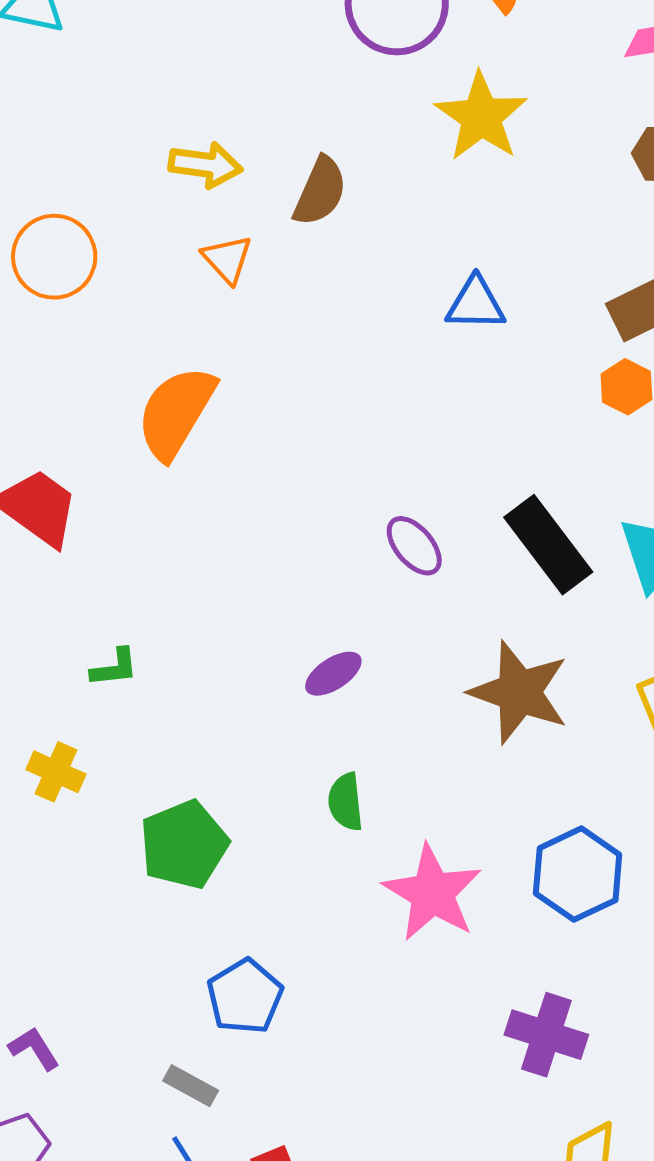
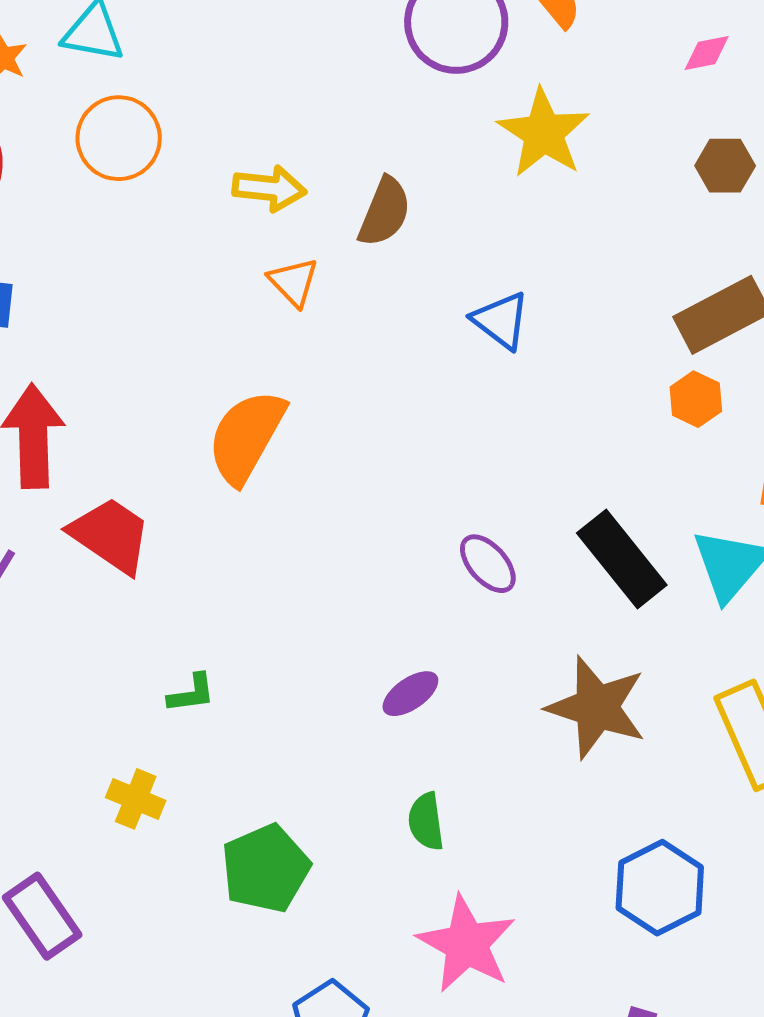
orange circle: (54, 257) -> (119, 138), moved
blue triangle: (476, 304) -> (501, 320), moved, turned 38
pink star: (432, 893) -> (466, 944), moved

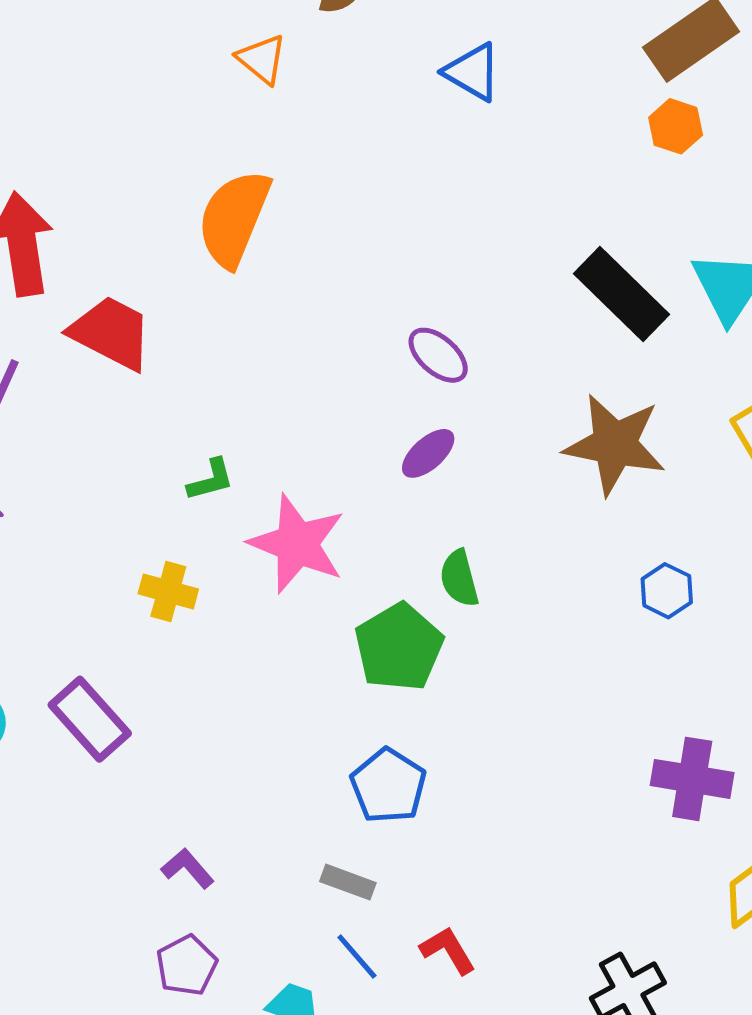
purple ellipse: (488, 564) -> (438, 355), moved
green pentagon: (266, 868) -> (399, 647), moved
blue hexagon: (660, 888) -> (667, 591), moved, size x0.6
pink star: (466, 944) -> (297, 544), moved

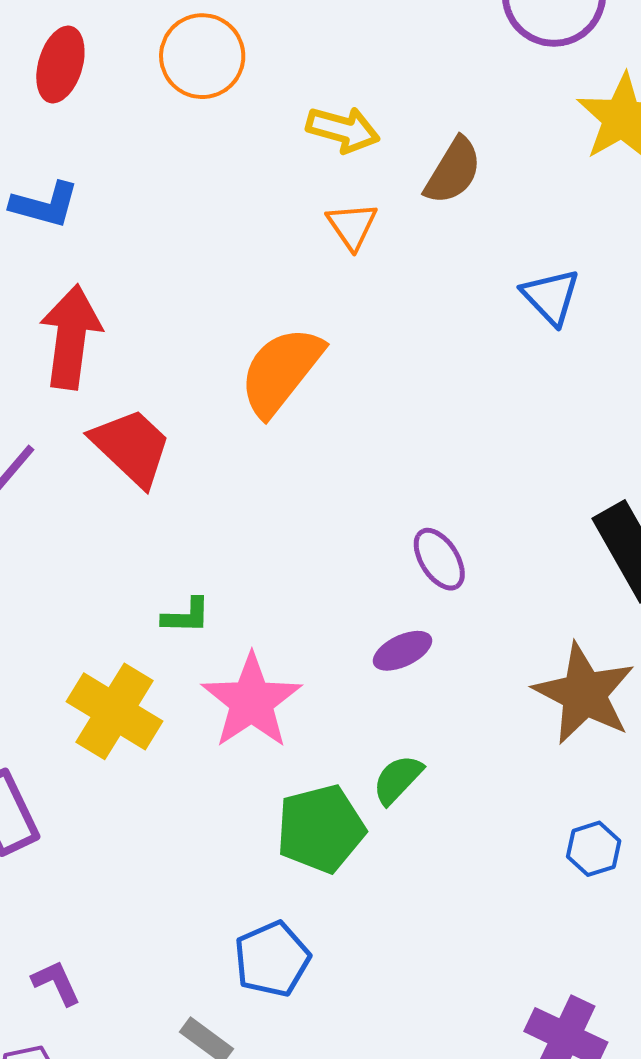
green semicircle: (459, 578) -> (398, 779), turned 42
yellow cross: (168, 591) -> (115, 711), size x1.6

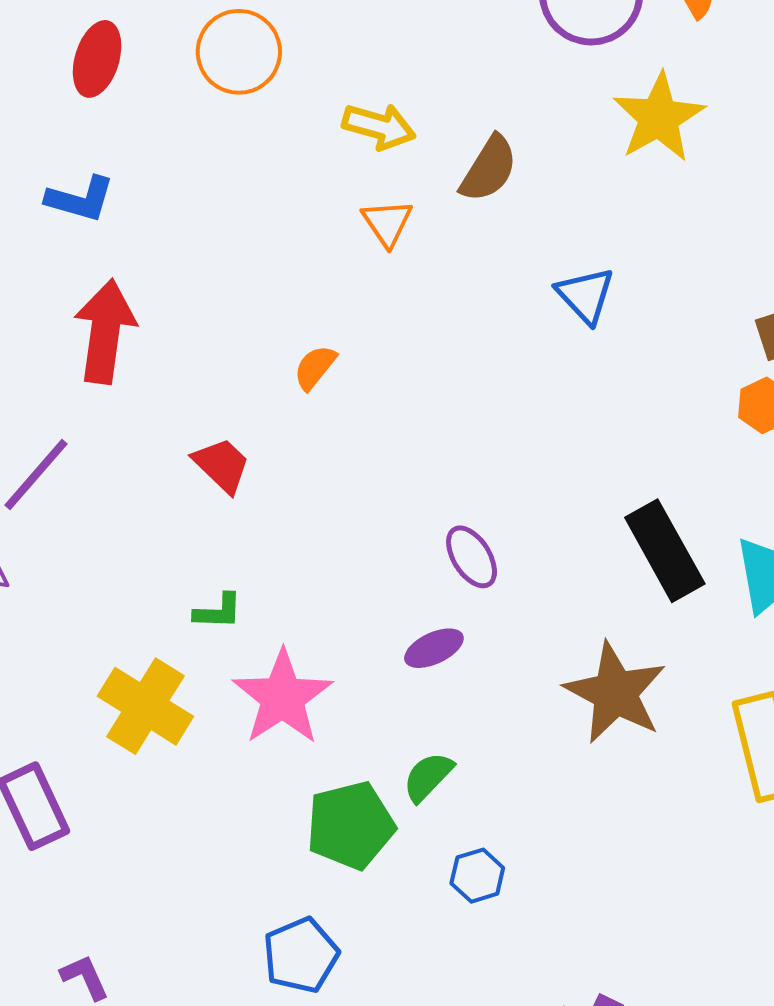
orange semicircle: (281, 371) -> (315, 367), size x0.5
red trapezoid: (131, 447) -> (222, 465), moved, size x0.7
blue hexagon: (594, 849) -> (477, 876), moved

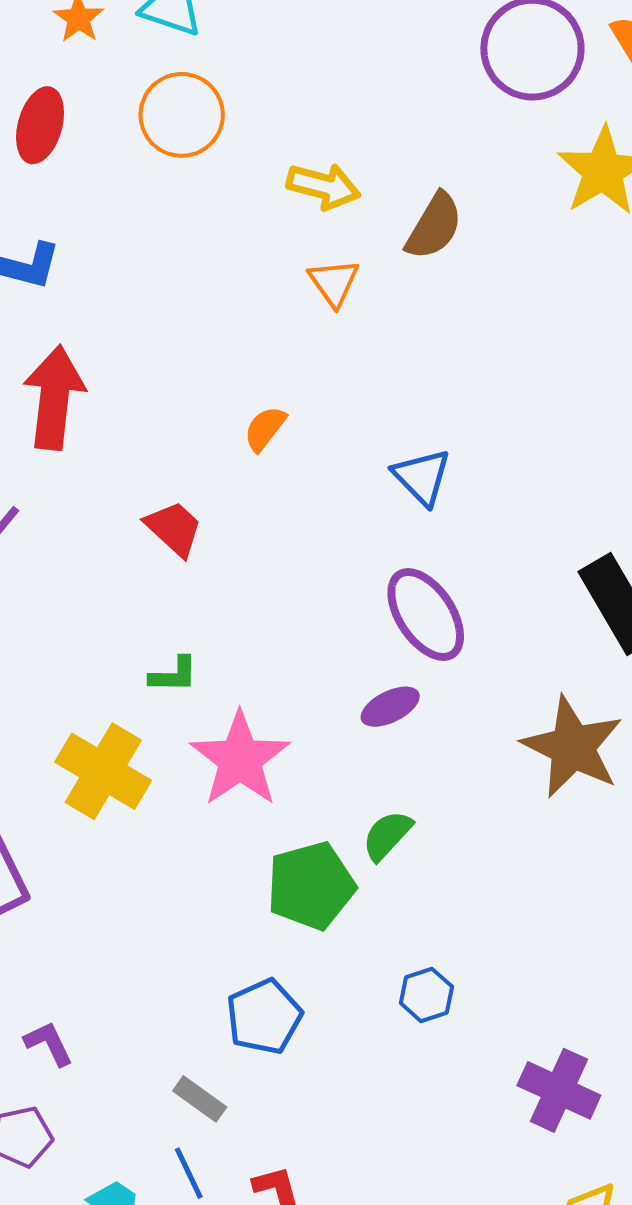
blue triangle: (585, 295) -> (422, 477), moved
purple ellipse: (472, 557) -> (426, 615), size x1.5
blue hexagon: (477, 876) -> (426, 995), moved

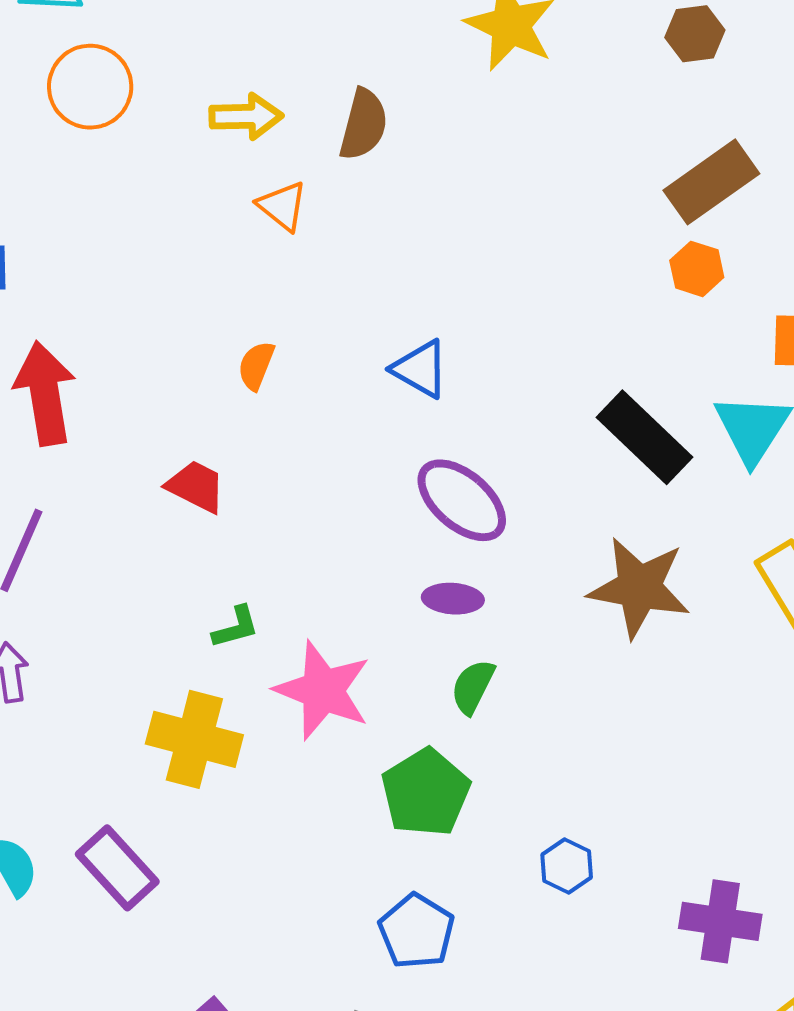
purple ellipse: (390, 707) -> (453, 599), turned 46
green semicircle: (387, 835) -> (473, 687), moved

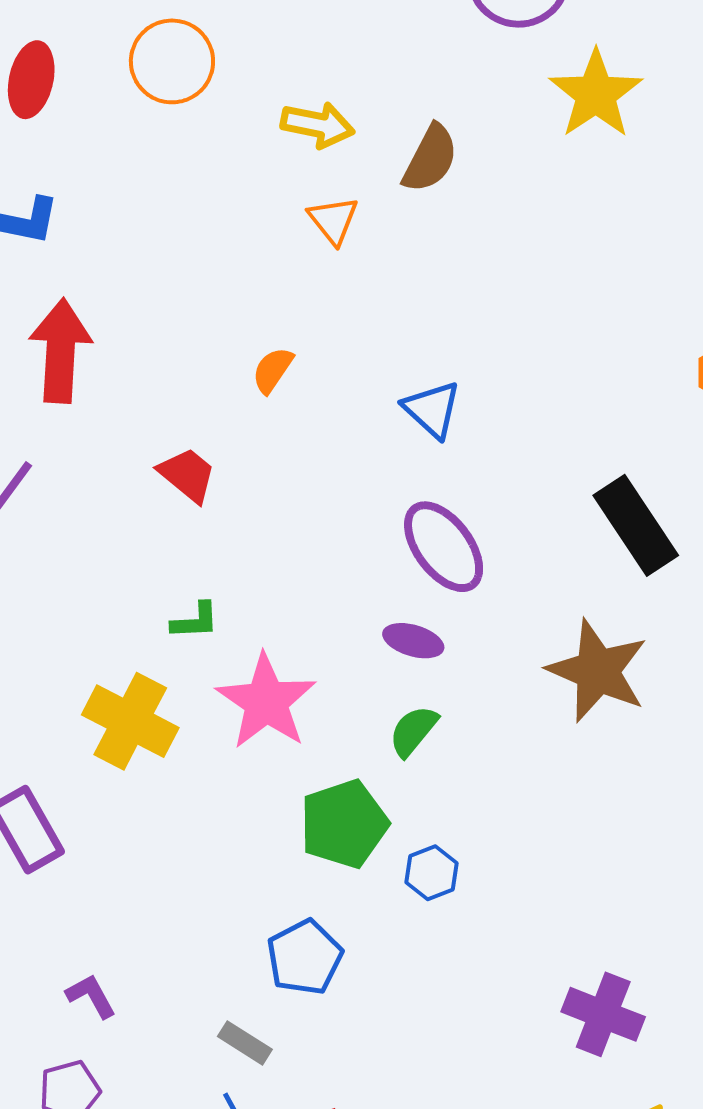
blue hexagon: (567, 866) -> (432, 873), moved

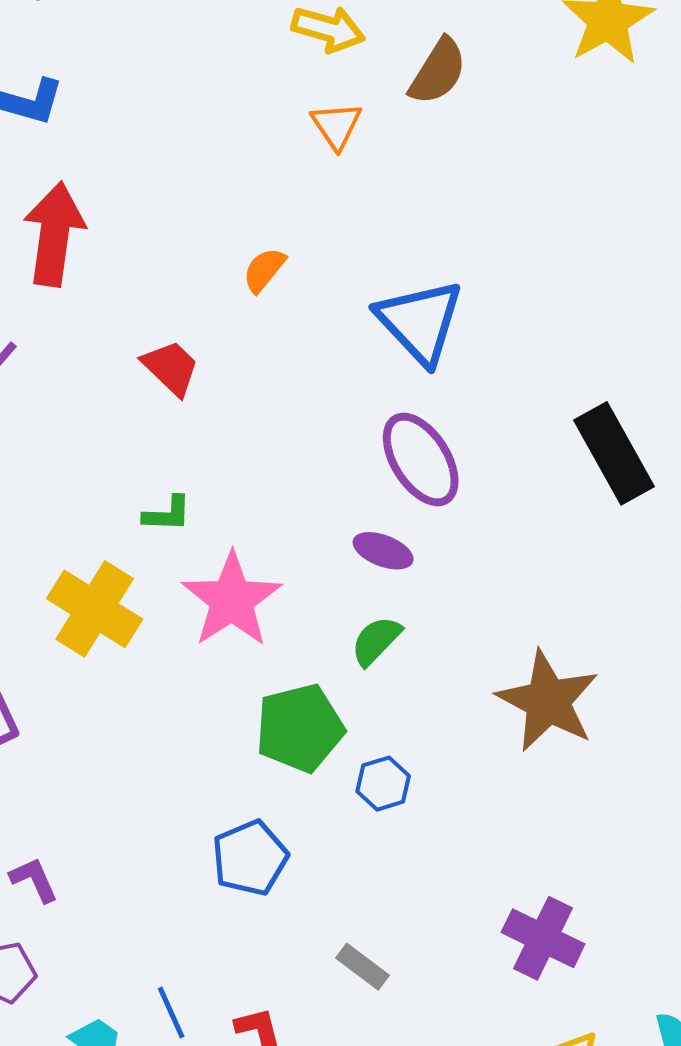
blue triangle: (432, 409) -> (420, 322), size x1.5
brown star: (597, 671) -> (548, 701), moved
gray rectangle: (245, 1043) -> (363, 967), moved

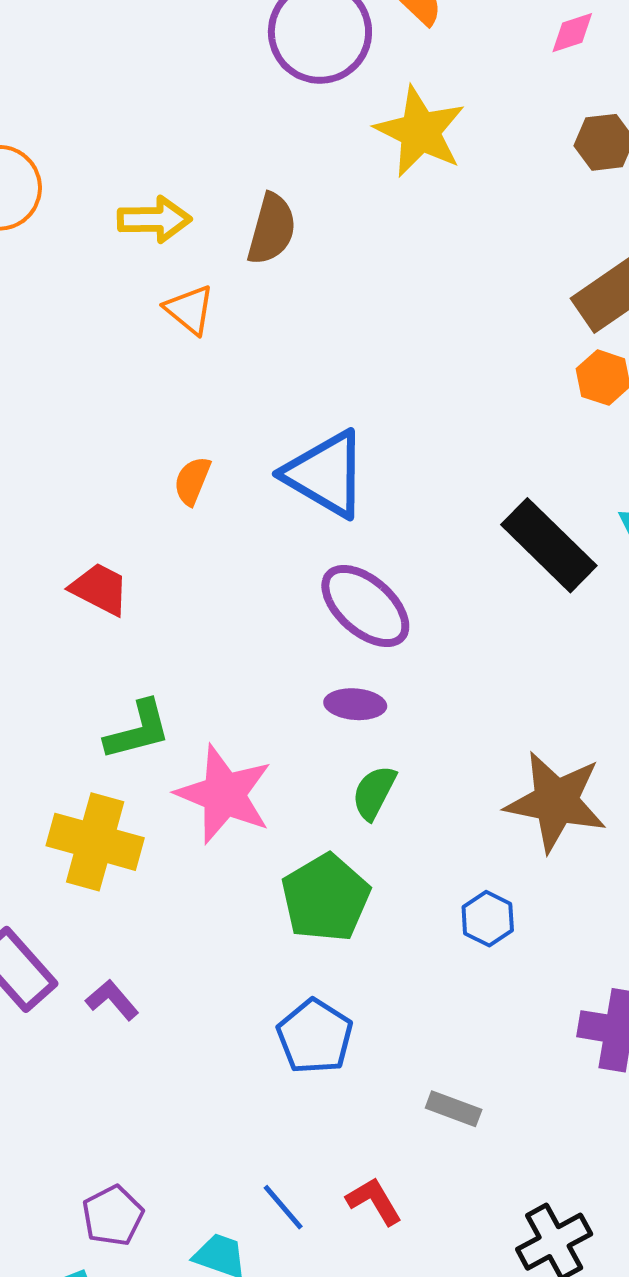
orange semicircle: (264, 270) -> (192, 481), moved
green L-shape: (167, 514) -> (138, 730), size x1.4
blue hexagon: (383, 784) -> (488, 919), moved
purple L-shape: (34, 880) -> (112, 1000), moved

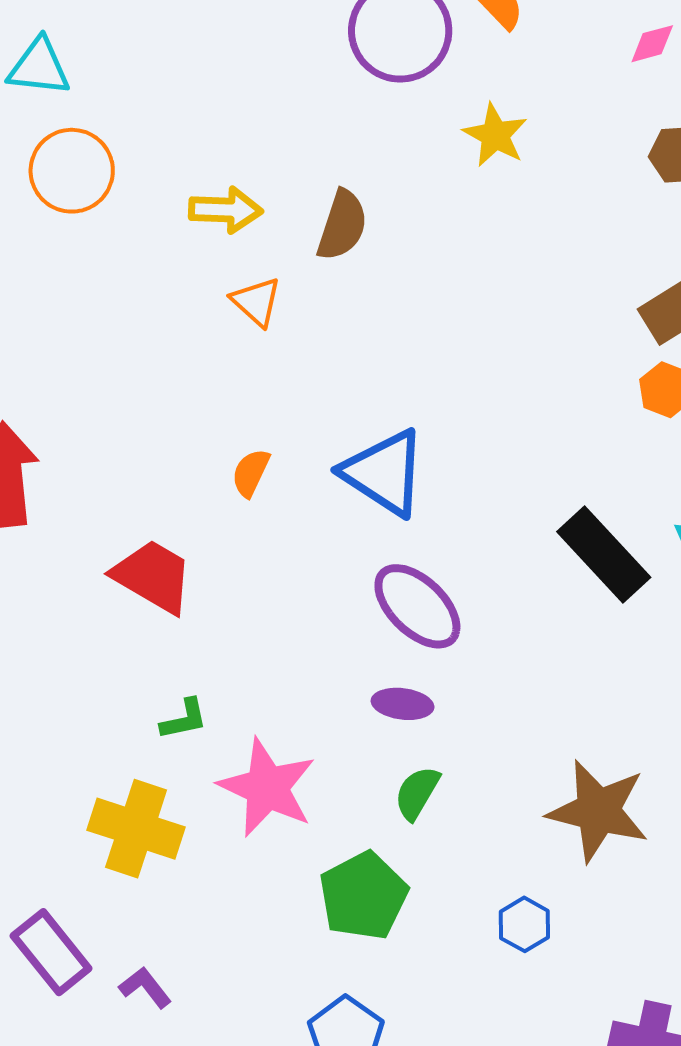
yellow star: (420, 132) -> (495, 135), size x0.7
red trapezoid: (100, 589) -> (153, 576), size x1.4
green L-shape: (138, 730) -> (184, 719), size x0.7

